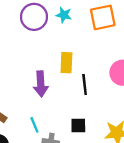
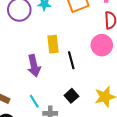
black square: (78, 125) -> (71, 96), turned -32

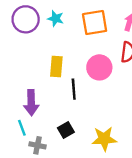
pink circle: (102, 45) -> (99, 67), moved
purple arrow: (34, 66) -> (31, 103), moved

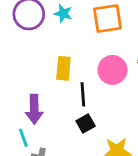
black square: (66, 130) -> (86, 123), moved

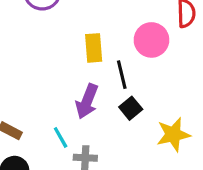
purple arrow: (34, 109) -> (87, 101), moved, turned 32

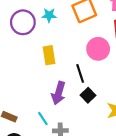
yellow rectangle: (94, 48) -> (49, 55), moved

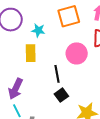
cyan star: (49, 15) -> (38, 30), moved
purple arrow: (59, 93) -> (16, 89), moved

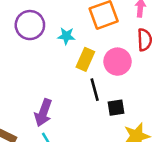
yellow rectangle: (31, 53) -> (85, 59), moved, turned 30
black square: (61, 95) -> (116, 108), moved, turned 32

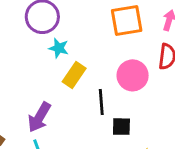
cyan star: (66, 36) -> (59, 48), moved
yellow rectangle: (85, 59) -> (74, 75), moved

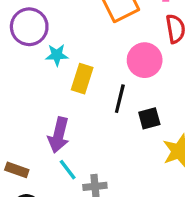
black line: (101, 102) -> (120, 99), turned 35

